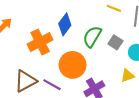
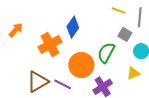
green semicircle: (92, 37) -> (106, 53), moved
gray square: (115, 42) -> (125, 34), moved

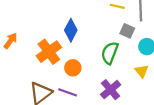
orange circle: (81, 65) -> (73, 68), moved, size x0.6
yellow triangle: (133, 73) -> (142, 71), turned -40

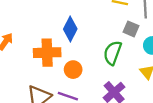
orange cross: (49, 52) -> (47, 53), turned 35

